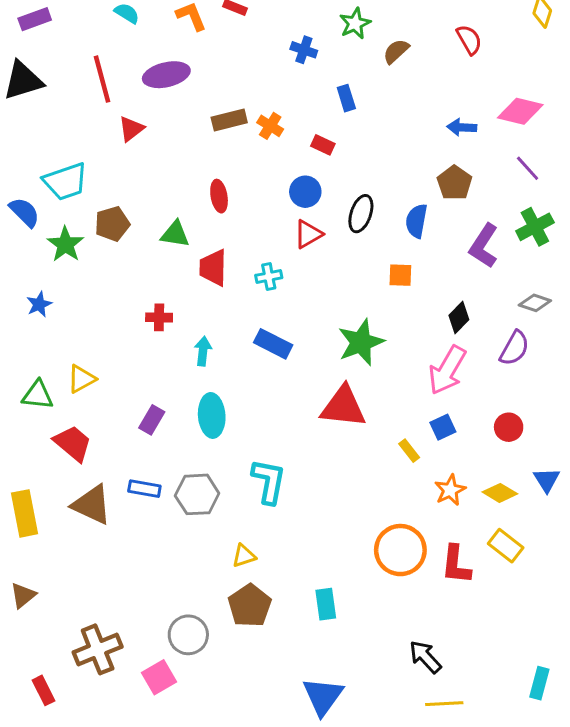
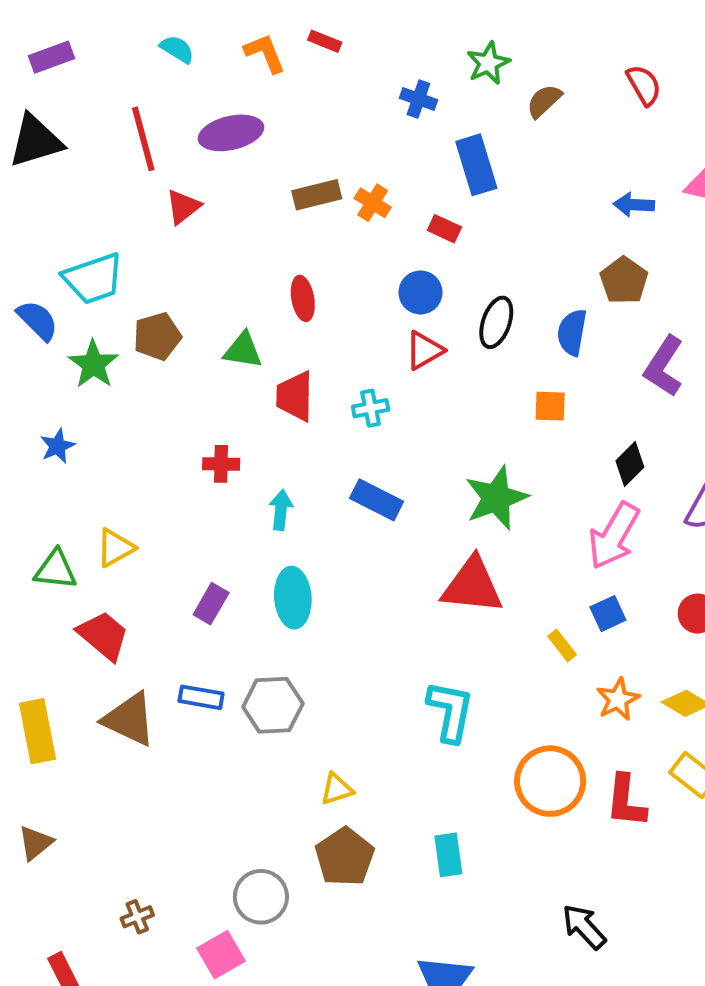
blue rectangle: (346, 98) -> (476, 165), size x1.6
cyan L-shape: (269, 481) -> (450, 711), moved
brown cross: (98, 649) -> (137, 917), size x0.5

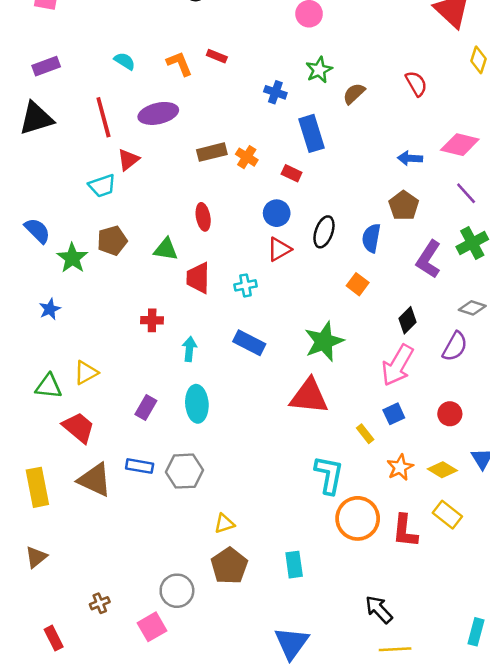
cyan trapezoid: (93, 279) -> (102, 186), moved, size x0.7
orange square: (550, 406) -> (358, 284), turned 35
cyan L-shape: (450, 711) -> (329, 475), moved

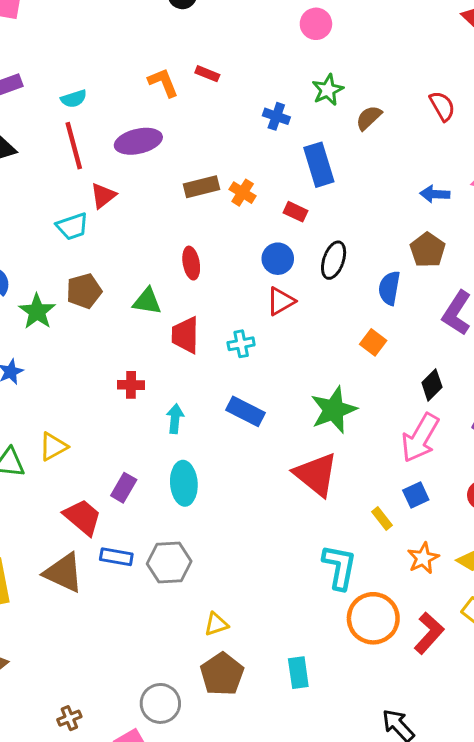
cyan semicircle: (125, 61) -> (74, 99), moved, turned 130
black ellipse: (324, 232) -> (334, 260), moved
red triangle: (309, 396) -> (316, 474), turned 33
red trapezoid: (79, 427) -> (83, 517), moved
red L-shape: (405, 531) -> (429, 633), turned -144

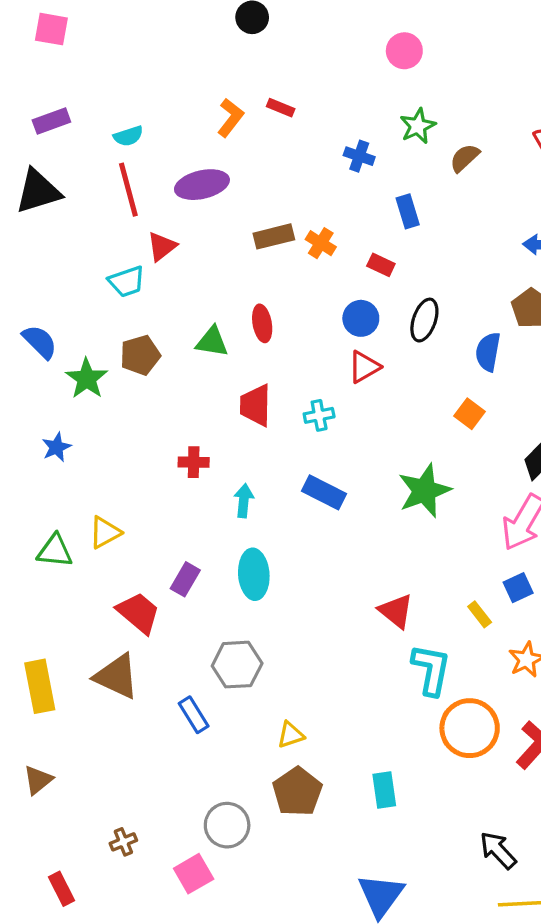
orange L-shape: (163, 83) -> (230, 118), turned 60
blue rectangle: (319, 165) -> (408, 211), size x0.7
green triangle: (147, 301) -> (212, 342), moved
red triangle: (316, 474) -> (396, 611), moved, size x0.7
blue rectangle: (116, 557) -> (194, 715), moved, turned 48

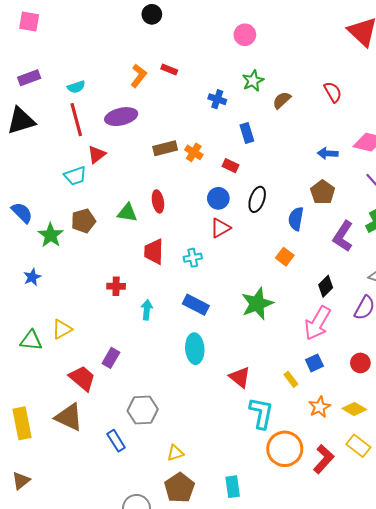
cyan ellipse: (254, 574) -> (195, 349), moved

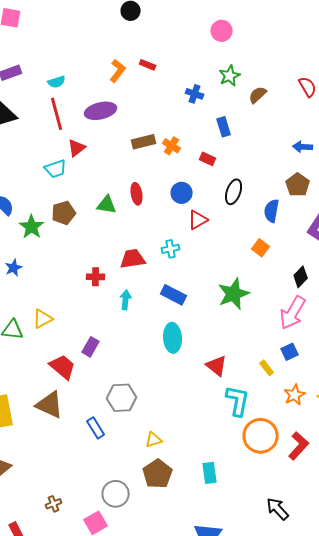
blue circle: (218, 198) -> (182, 193), moved
red trapezoid: (154, 252) -> (133, 259), moved, turned 80

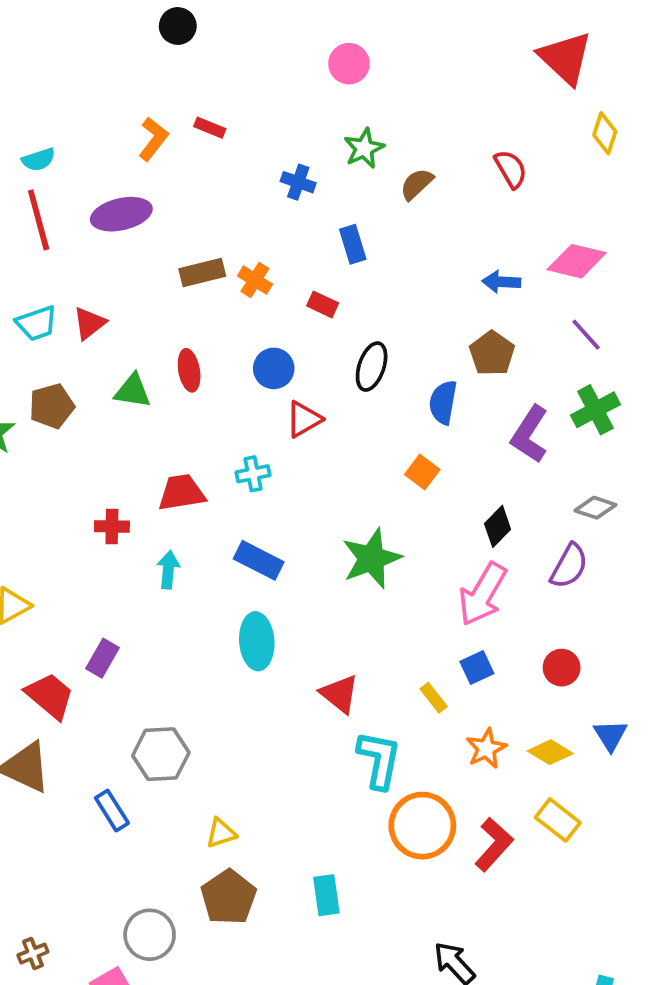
red triangle: (77, 148) -> (89, 323), moved

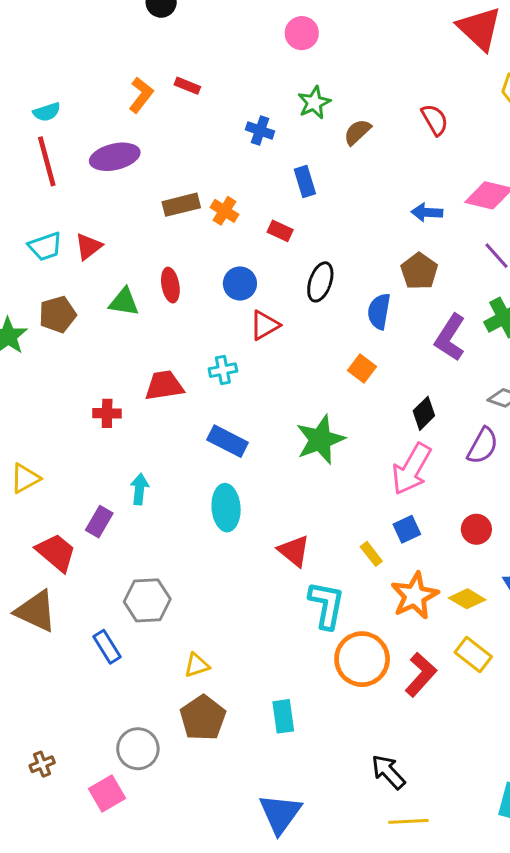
cyan arrow: (168, 570) -> (139, 489), moved
orange star: (486, 748) -> (415, 596), size x1.4

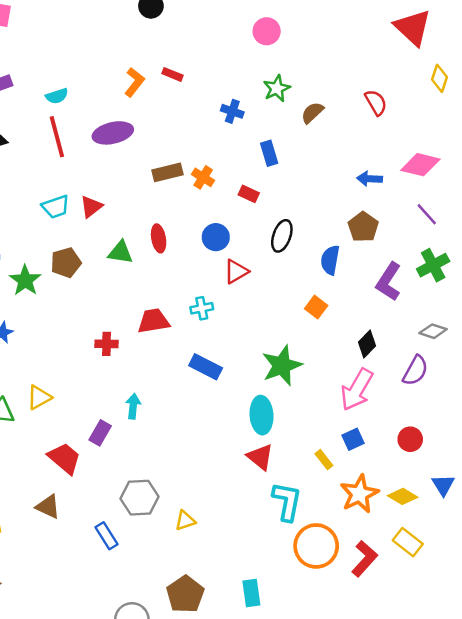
cyan ellipse: (226, 508) -> (262, 415), moved
brown triangle: (36, 611) -> (48, 507), size x0.7
yellow triangle: (197, 665) -> (185, 521), moved

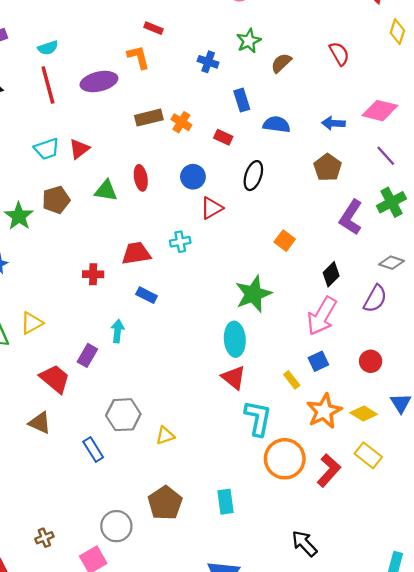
orange L-shape: (134, 82) -> (138, 57), moved, turned -52
blue semicircle: (330, 260) -> (277, 124), moved, turned 88
blue rectangle: (206, 367) -> (147, 295), moved, size x0.7

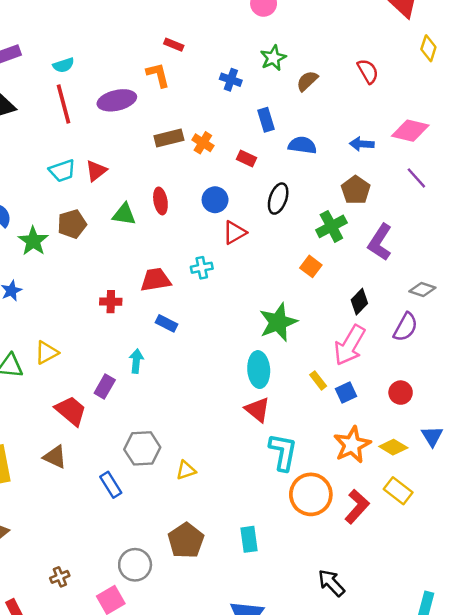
green cross: (391, 202) -> (331, 226), moved
yellow rectangle: (292, 380) -> (318, 380), moved

